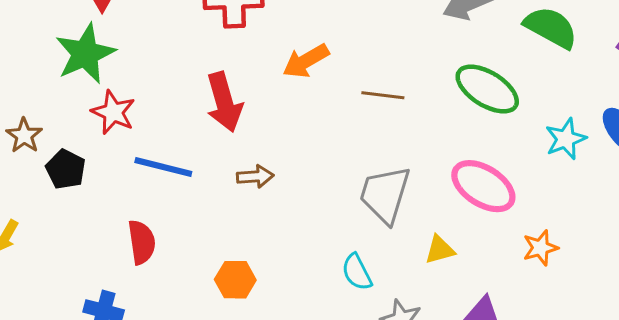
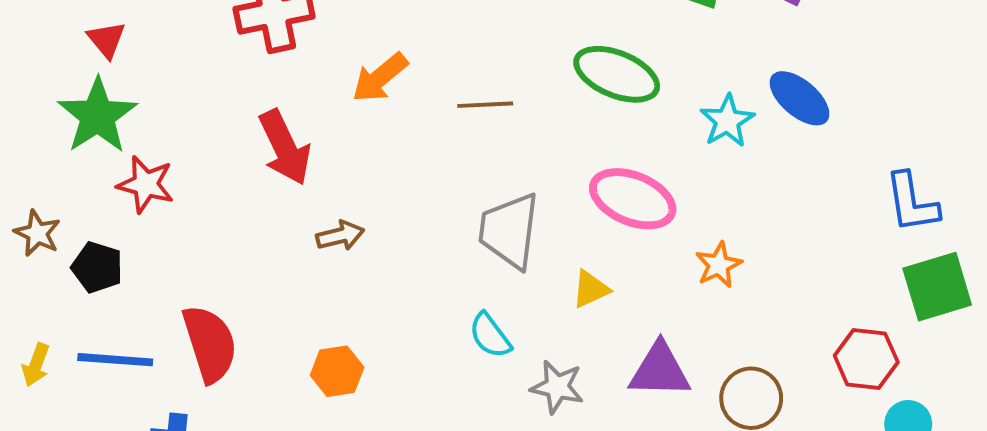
blue line: (163, 167) -> (115, 360), moved
red semicircle: (142, 242) -> (210, 344), size x1.4

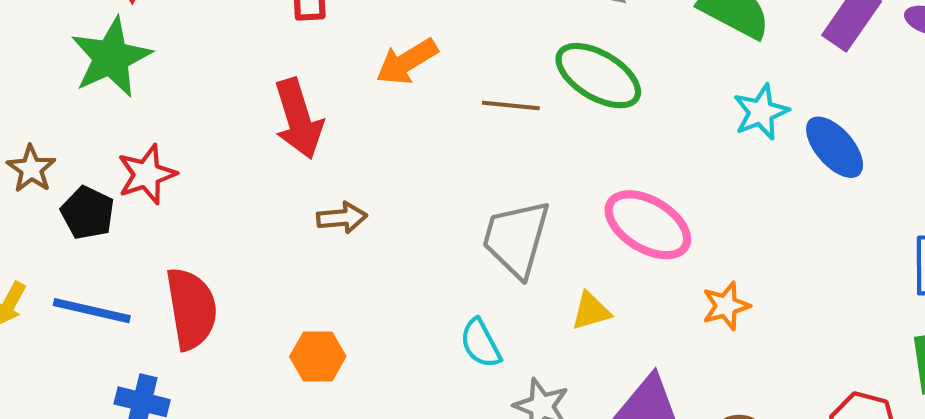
green ellipse: (617, 74) -> (598, 76), moved
cyan star: (727, 121) -> (761, 112), moved
red star: (146, 184) -> (147, 174), moved, turned 30

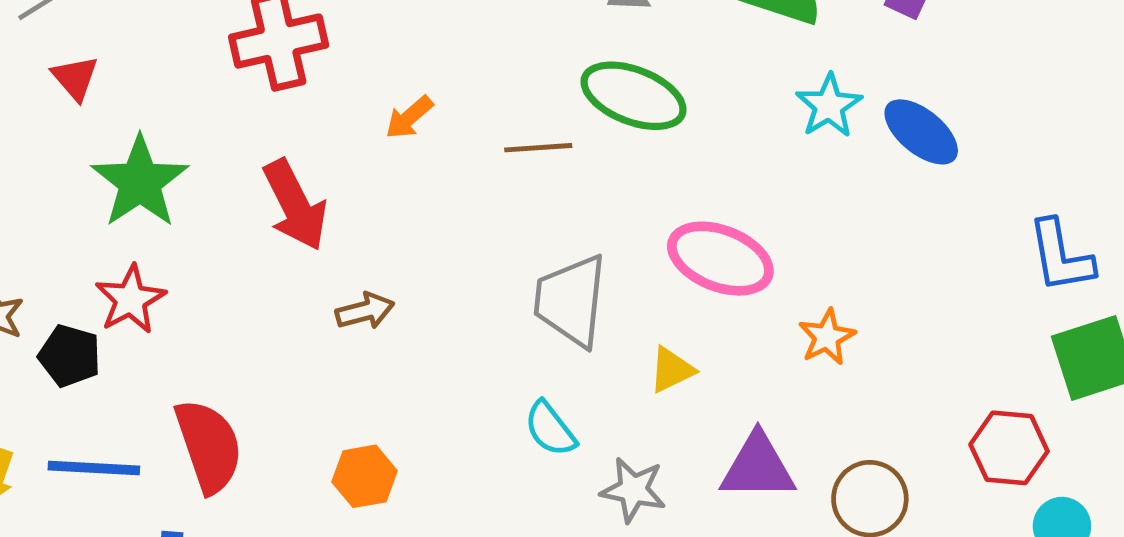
green star: (111, 57) -> (140, 182), moved
orange arrow: (407, 62) -> (409, 117), size x0.7

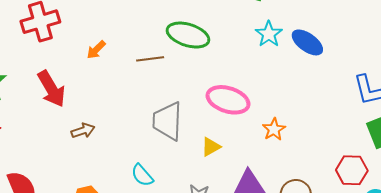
cyan semicircle: (550, 429) -> (142, 175), moved

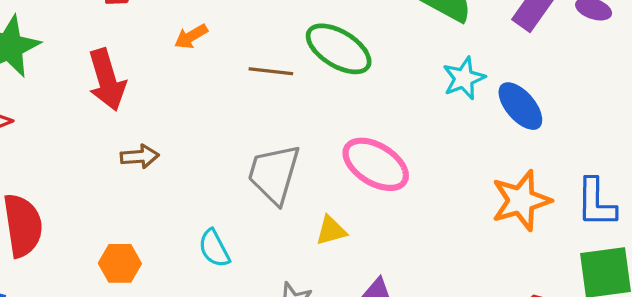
orange star: (274, 129) -> (521, 200), moved, size x1.6

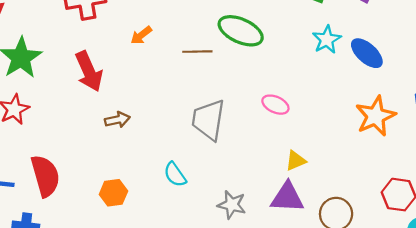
pink ellipse: (376, 164) -> (275, 105), size x0.6
yellow triangle: (331, 231) -> (296, 161), moved

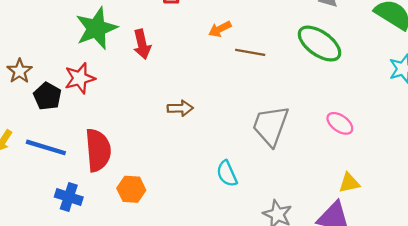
brown line: (197, 52) -> (250, 52), moved
red arrow: (89, 71) -> (142, 44), moved, size x0.7
orange hexagon: (113, 193) -> (131, 189), moved

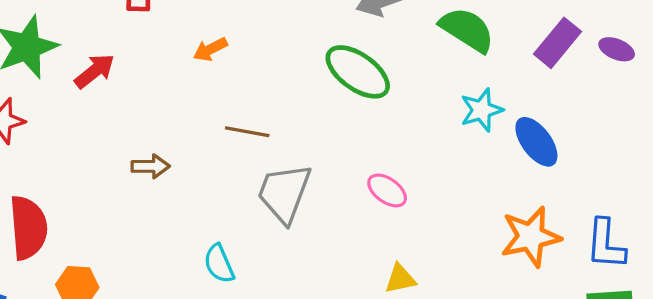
red arrow: (142, 44) -> (95, 71), turned -116
brown line: (250, 52) -> (247, 132), moved

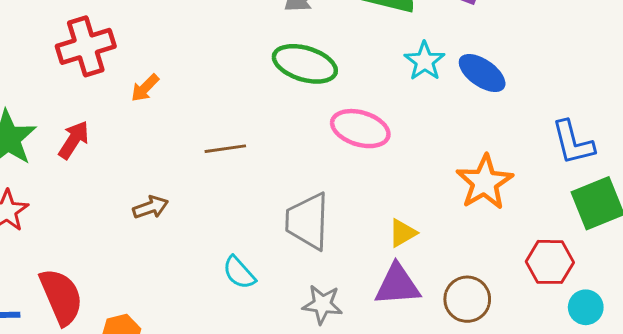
orange arrow: (210, 49) -> (145, 88), moved
pink ellipse: (387, 190) -> (360, 129), moved, size x1.5
gray trapezoid: (284, 193) -> (308, 221), moved
orange star: (531, 237) -> (485, 182), moved

